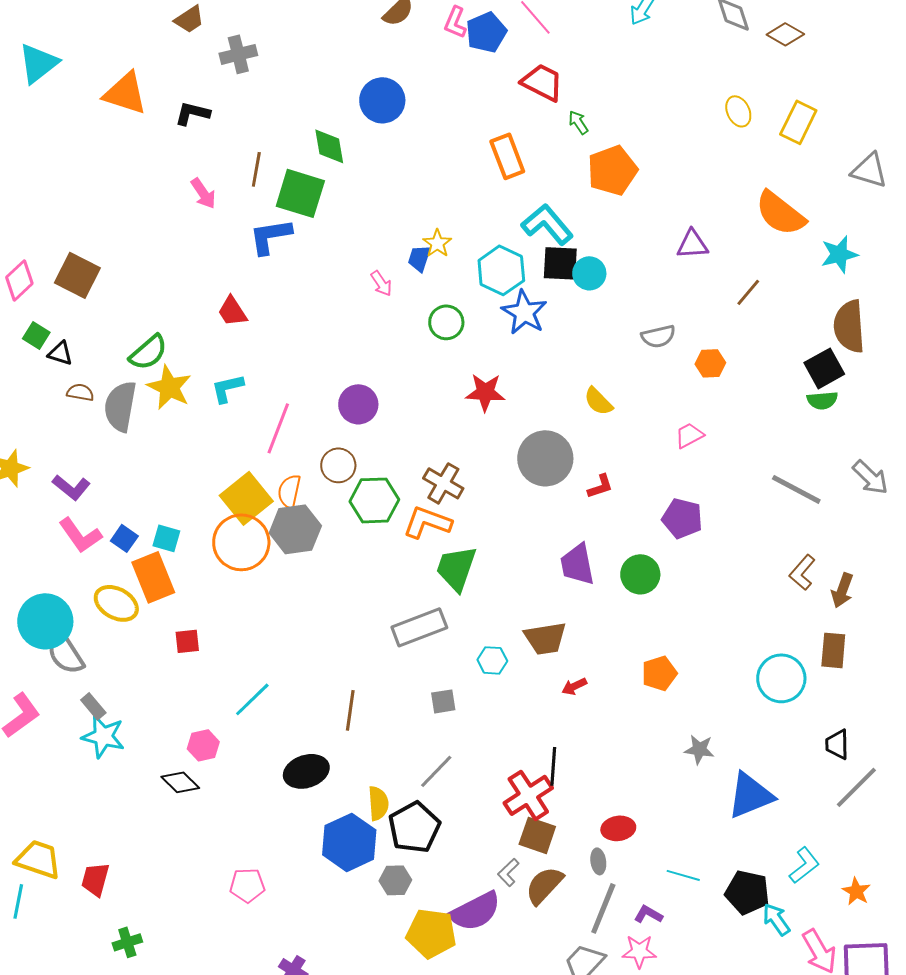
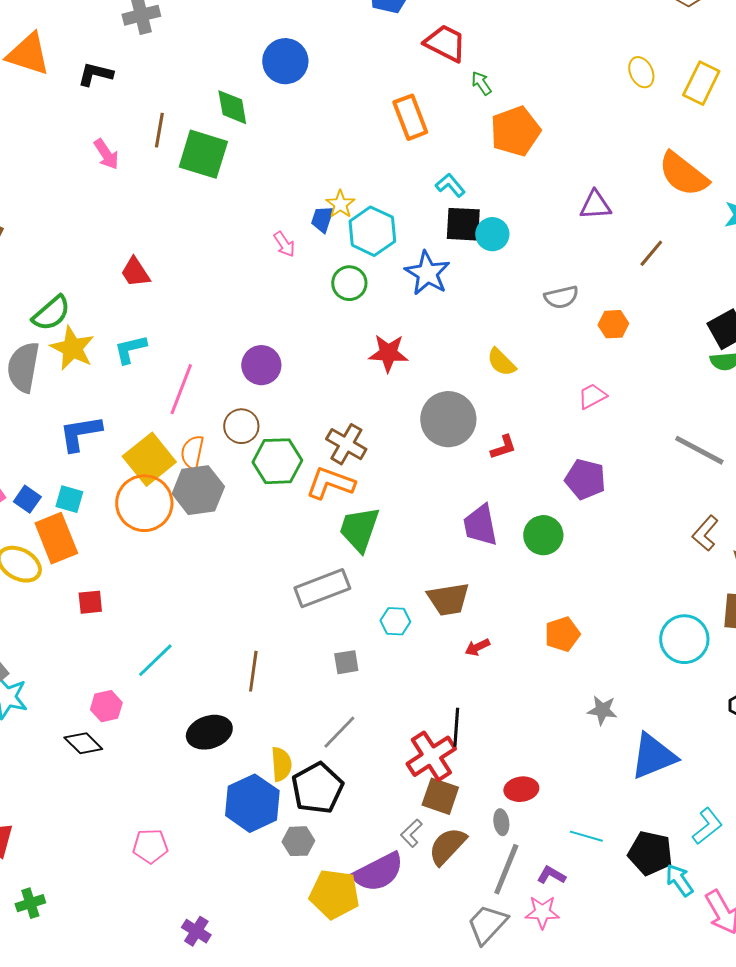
cyan L-shape: (547, 224) -> (450, 185), size x0.6
blue L-shape: (270, 236) -> (80, 433), moved
cyan hexagon: (501, 270) -> (372, 231), moved

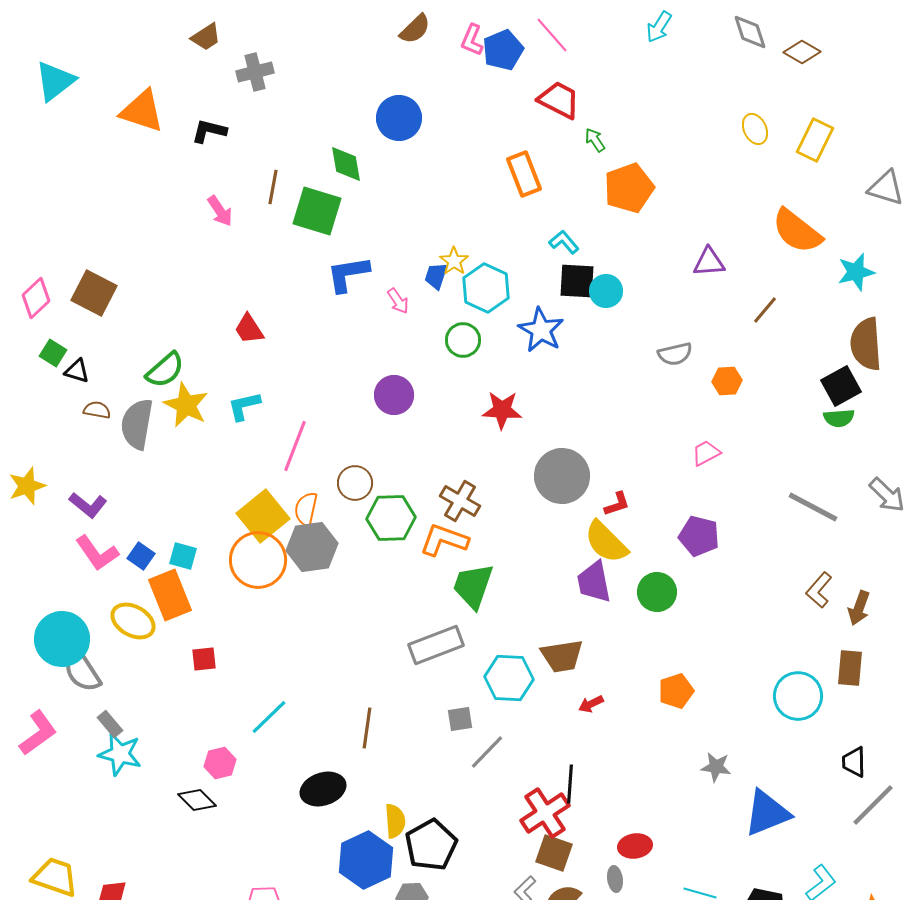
yellow semicircle: (501, 362) -> (606, 542), moved, size x1.5
purple circle: (261, 365) -> (394, 395), moved
blue L-shape: (80, 433) -> (348, 274), moved
cyan hexagon: (395, 621) -> (509, 678), size x1.6
gray line: (339, 732) -> (487, 752), moved

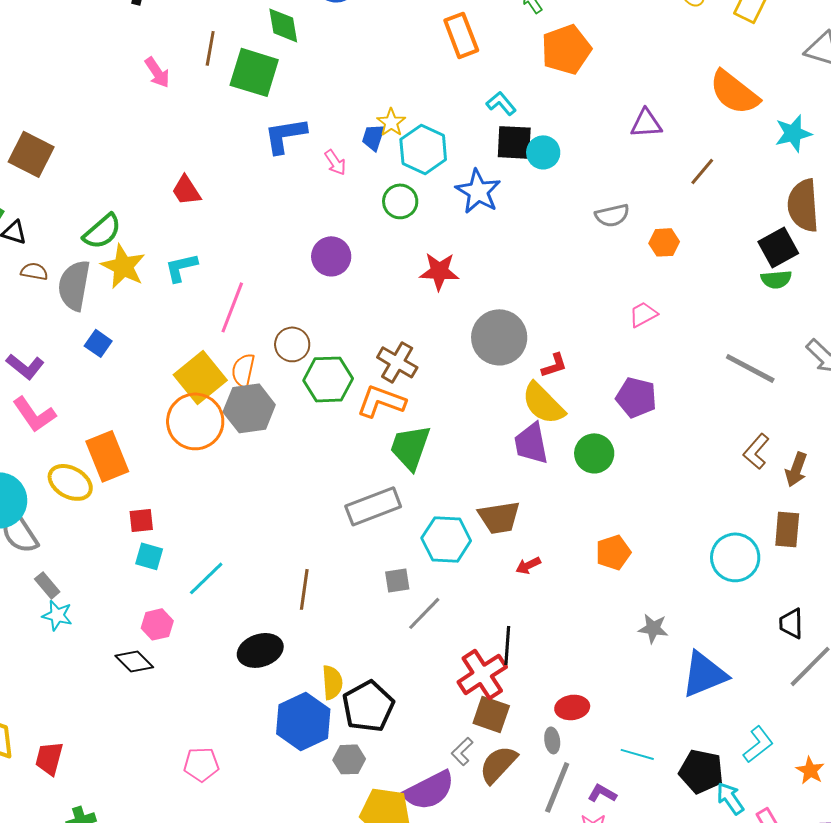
blue square: (141, 556) -> (98, 343), moved
cyan square: (183, 556) -> (149, 556), moved
cyan star: (120, 754) -> (57, 615), size x0.7

